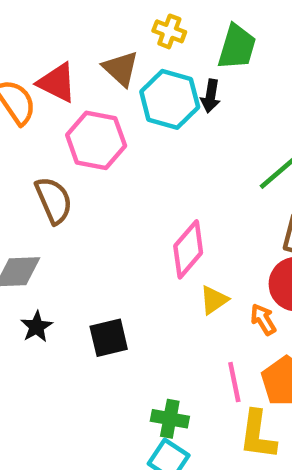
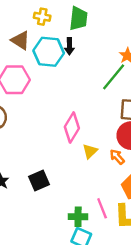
pink line: (234, 382) -> (102, 208), moved

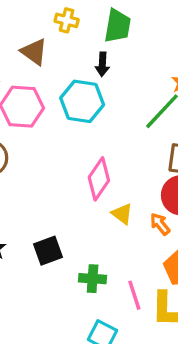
cyan hexagon: (49, 52) -> (82, 101), moved
yellow triangle: (90, 151) -> (122, 214), turned -42
green cross: (78, 217) -> (93, 279), moved

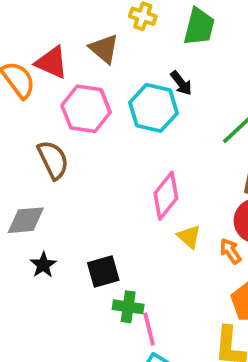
black arrow: (102, 64) -> (181, 83), moved, turned -45
green cross: (93, 279) -> (128, 307), moved
pink line: (134, 295) -> (149, 329), moved

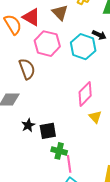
black arrow: (181, 83) -> (99, 35), turned -32
black star: (43, 265) -> (28, 125), moved

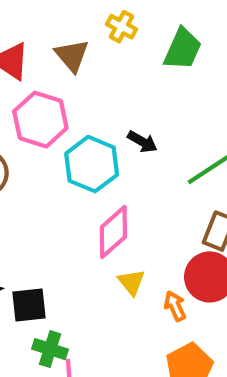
black arrow: (99, 35) -> (142, 142), moved
cyan hexagon: (83, 47) -> (92, 164), moved

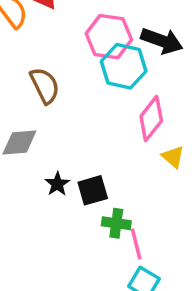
pink hexagon: (40, 120) -> (109, 37), moved
black arrow: (142, 142) -> (162, 41), size x1.6

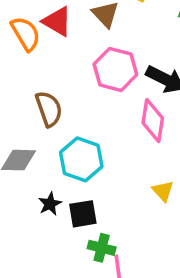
cyan hexagon: (124, 66) -> (81, 159), moved
pink diamond: (151, 119) -> (153, 120), moved, turned -36

